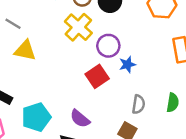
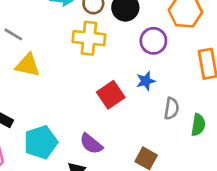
yellow cross: (78, 27) -> (89, 38), turned -36
purple circle: (108, 46) -> (153, 41), moved
gray semicircle: (138, 104) -> (171, 108), moved

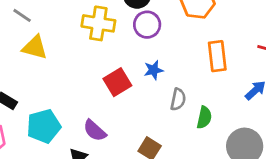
purple circle: (153, 41) -> (147, 25), moved

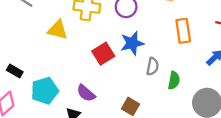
yellow triangle: (35, 47) -> (58, 30), moved
blue star: (154, 70) -> (132, 43), size x1.5

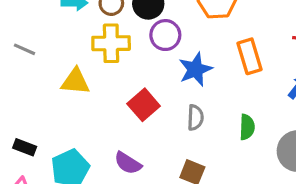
blue star: (132, 43) -> (195, 69), moved
gray semicircle: (152, 66) -> (195, 118), moved

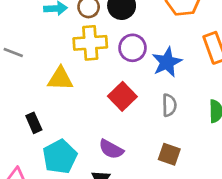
purple circle: (165, 35) -> (133, 48), moved
black rectangle: (25, 147) -> (34, 123), moved, turned 48

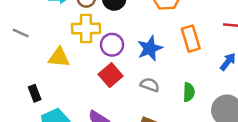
purple circle: (133, 48) -> (112, 45), moved
gray semicircle: (169, 105) -> (150, 85), turned -72

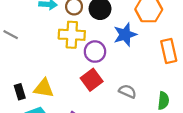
blue star: (150, 48) -> (125, 35), moved
yellow triangle: (59, 57) -> (44, 88), moved

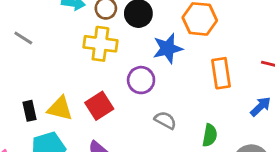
purple circle: (95, 52) -> (141, 80), moved
red square: (92, 80) -> (99, 106), moved

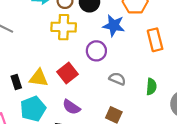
blue star: (168, 48) -> (114, 26), turned 30

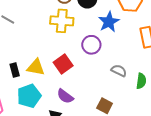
blue star: (114, 26) -> (109, 22), turned 30
gray semicircle: (117, 79) -> (119, 71), moved

